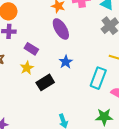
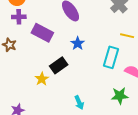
purple rectangle: (31, 49) -> (42, 33), size x1.5
yellow star: (27, 68) -> (42, 79), moved

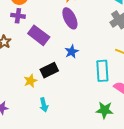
cyan rectangle: (111, 57) -> (102, 71), turned -30
cyan arrow: (79, 103) -> (44, 105), moved

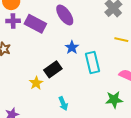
purple rectangle: (39, 35) -> (35, 24), moved
cyan rectangle: (102, 71) -> (92, 63), moved
cyan arrow: (44, 105) -> (63, 104), moved

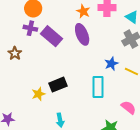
blue star: (72, 47) -> (111, 64), moved

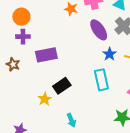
purple ellipse: (82, 34) -> (99, 30), moved
purple rectangle: (52, 36) -> (46, 55), moved, turned -40

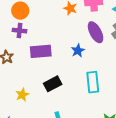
blue star: (110, 54) -> (78, 51), moved
yellow star: (45, 99) -> (22, 95), moved

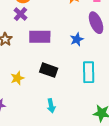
purple cross: (20, 31) -> (21, 14), turned 32
black rectangle: (53, 84) -> (49, 70), turned 42

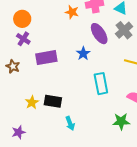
black rectangle: (49, 70) -> (53, 101), moved

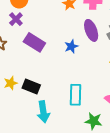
purple rectangle: (46, 58) -> (34, 42), turned 30
cyan rectangle: (101, 84) -> (76, 95), moved
cyan arrow: (70, 123) -> (43, 112), size x1.5

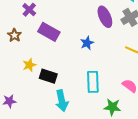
blue star: (71, 46) -> (87, 43), moved
yellow star: (11, 83) -> (29, 65), moved

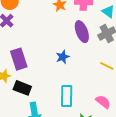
purple rectangle: (49, 32) -> (19, 59), moved, turned 40

